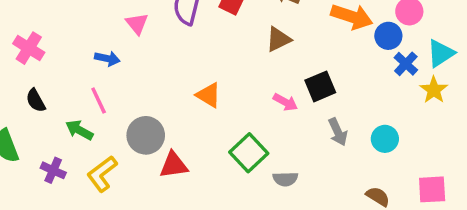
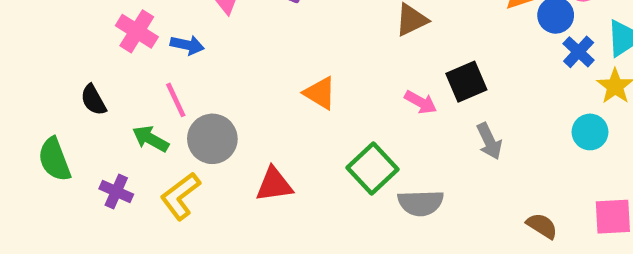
pink cross: (29, 48) -> (137, 31), moved
gray circle: (146, 135) -> (212, 139), moved
cyan circle: (385, 139) -> (590, 132), moved
gray semicircle: (285, 179) -> (421, 203), size x1.4

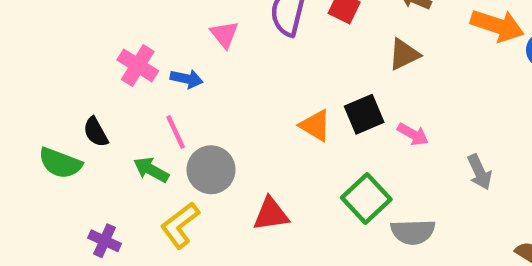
black square: (466, 82) -> (364, 114), moved
green semicircle: (54, 159) -> (60, 163), moved, turned -48
purple cross: (116, 191) -> (105, 241), moved

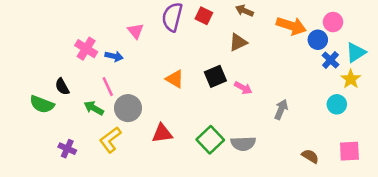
orange triangle: (315, 125) -> (175, 79), moved
gray arrow: (479, 172) -> (281, 109), turned -132
green square: (366, 199) -> (210, 140), moved

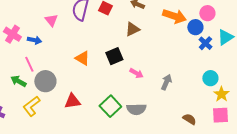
yellow star: (351, 79) -> (221, 94), moved
pink arrow: (243, 88) -> (136, 73), moved

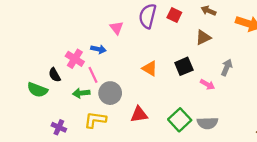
pink cross: (12, 34) -> (75, 59), moved
green arrow: (18, 81) -> (81, 93), turned -35
gray arrow: (166, 82) -> (227, 67), moved
yellow L-shape: (31, 106) -> (95, 120), turned 45

